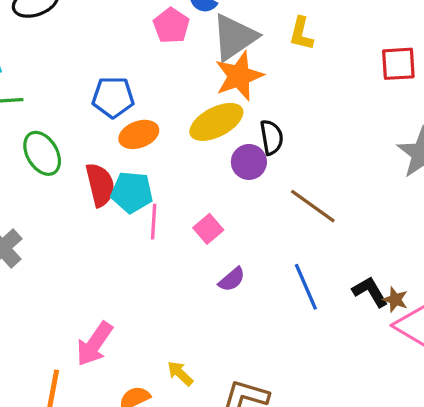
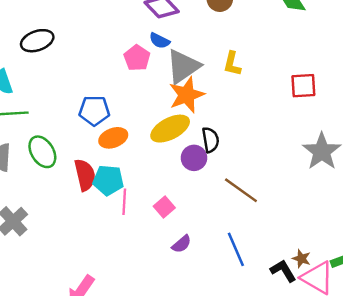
black L-shape: (370, 292) -> (283, 271), moved

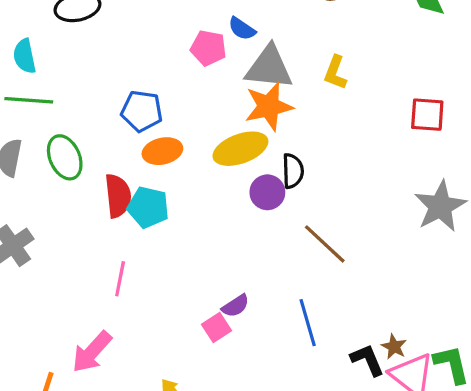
pink pentagon: (137, 58) -> (208, 48), turned -30
gray triangle: (183, 66) -> (269, 67), turned 33
pink line: (124, 202) -> (120, 279), moved
pink square: (164, 207) -> (216, 328), moved

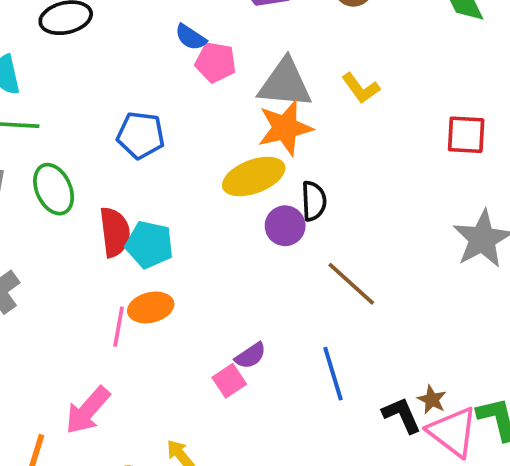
blue semicircle: (242, 29) -> (191, 37), moved
yellow L-shape: (335, 73) -> (361, 88), turned -56
orange ellipse: (162, 151) -> (151, 307), moved

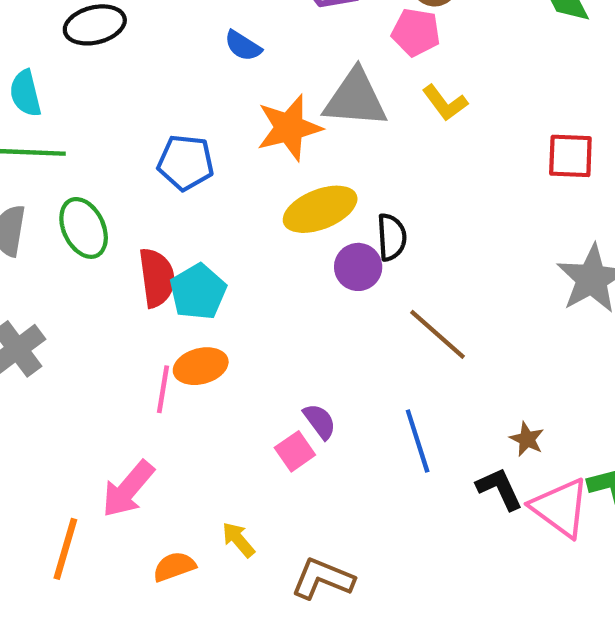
pink pentagon: (216, 62) -> (416, 32), moved
orange star: (285, 128) -> (289, 128), moved
cyan pentagon: (149, 245) -> (198, 292), turned 30
purple semicircle: (251, 356) -> (320, 421), turned -92
brown star: (432, 400) -> (527, 439), moved

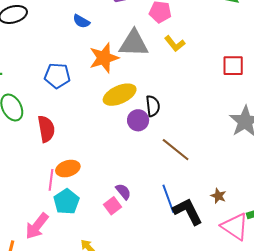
cyan pentagon: (198, 292) -> (66, 202), moved
black L-shape: (500, 489) -> (188, 211), moved, size x1.4

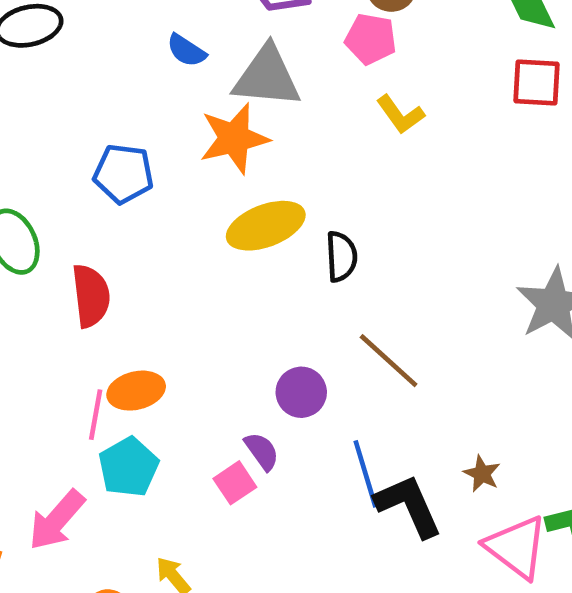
gray triangle: (134, 43) -> (267, 77), moved
red square: (233, 66) -> (537, 83), moved
purple circle: (138, 120) -> (301, 392), moved

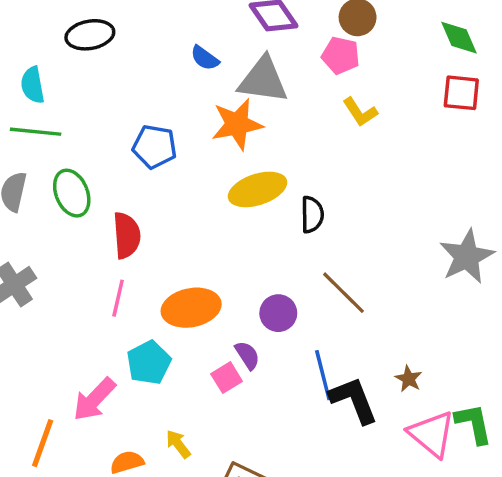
orange ellipse: (136, 391) -> (191, 308), moved, size x1.4
pink line: (96, 415) -> (118, 298), moved

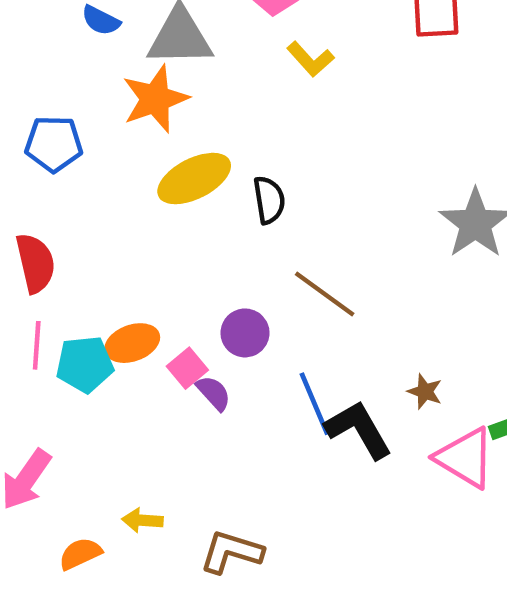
orange ellipse: (191, 308) -> (132, 343), size x0.7
cyan pentagon: (149, 363) -> (85, 364), moved, turned 30
pink square: (227, 378) -> (187, 368), moved
yellow arrow: (178, 444) -> (142, 520), turned -40

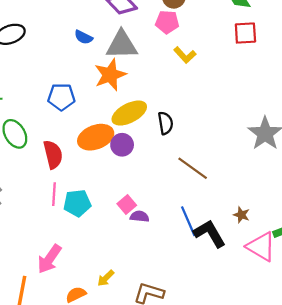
purple circle: (245, 333) -> (122, 145), moved
orange ellipse: (132, 343) -> (96, 137), moved, size x1.4
purple semicircle: (214, 393) -> (140, 216), turned -42
yellow arrow: (142, 520) -> (106, 278), turned -48

